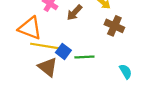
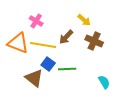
brown arrow: (74, 13) -> (66, 37), moved
yellow line: (44, 46) -> (43, 45), moved

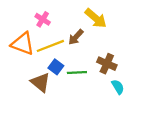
yellow arrow: (84, 20) -> (96, 18), size x1.5
brown cross: (94, 41) -> (107, 64), moved
yellow line: (43, 45) -> (50, 46), turned -30

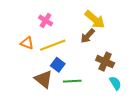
brown arrow: (76, 37) -> (88, 36), moved
orange triangle: (23, 44) -> (27, 43), size x0.6
green line: (77, 72) -> (72, 81), moved

